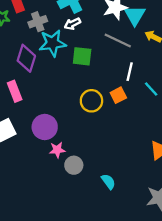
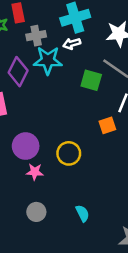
green square: (82, 56) -> (91, 80), moved
yellow circle: (91, 101) -> (69, 153), moved
gray circle: (74, 165) -> (36, 212), moved

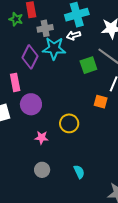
green square: (91, 80) -> (88, 65), turned -36
orange square: (107, 125) -> (101, 102), turned 32
purple circle: (26, 146) -> (31, 104), moved

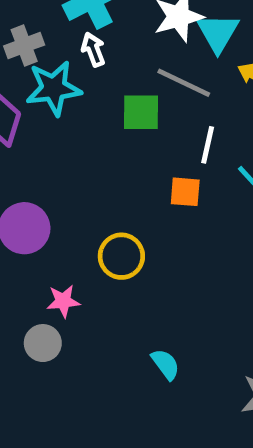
white arrow: (74, 35) -> (93, 50), turned 96
green square: (88, 65) -> (141, 112), turned 30
gray circle: (42, 170) -> (43, 343), moved

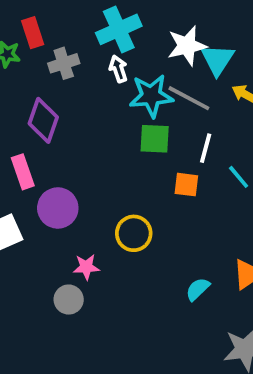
cyan star: (54, 88) -> (151, 96), moved
green square: (141, 112) -> (155, 139), moved
cyan semicircle: (166, 364) -> (198, 289), moved, turned -100

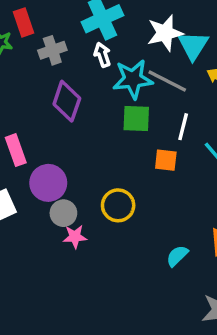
purple diamond: (43, 120) -> (67, 101), moved
gray circle: (69, 300) -> (63, 213), moved

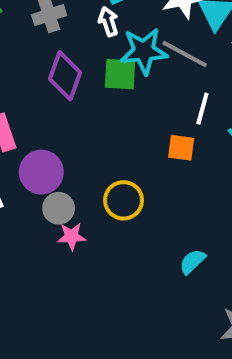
green square: (136, 119) -> (120, 74), moved

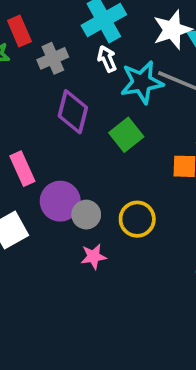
green square: (120, 74) -> (126, 135), moved, turned -36
gray circle: (59, 208) -> (86, 215), moved

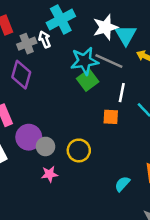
white arrow: (107, 59) -> (45, 39), moved
purple diamond: (73, 112) -> (21, 75), moved
green square: (126, 135) -> (88, 80), moved

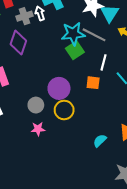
purple circle: (29, 137) -> (59, 88), moved

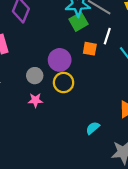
orange square: (93, 83) -> (90, 49), moved
cyan semicircle: (100, 141) -> (93, 128), moved

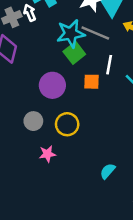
purple circle: (60, 60) -> (52, 85), moved
pink star: (35, 100) -> (47, 154), moved

